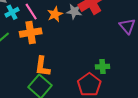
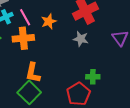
gray star: (74, 11) -> (81, 39), moved

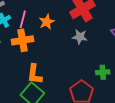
pink line: (25, 17) -> (23, 19), turned 48
green cross: (93, 77) -> (103, 72), moved

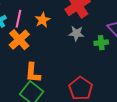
orange cross: (22, 40) -> (19, 40), turned -30
green cross: (103, 72) -> (101, 43), moved

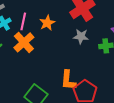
orange L-shape: (33, 73) -> (68, 80), moved

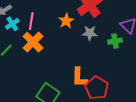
orange star: (47, 23) -> (66, 21), moved

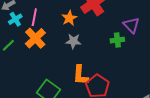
gray star: (90, 33) -> (73, 41), moved

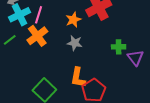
cyan cross: (15, 19) -> (19, 15), size x1.5
purple triangle: (131, 25) -> (135, 58), moved

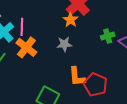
orange star: (73, 20) -> (70, 20), moved

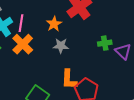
orange star: (70, 20) -> (54, 24), moved

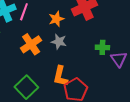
orange cross: (23, 44) -> (31, 44), moved

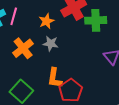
green cross: (102, 47) -> (96, 20), moved, size x1.5

